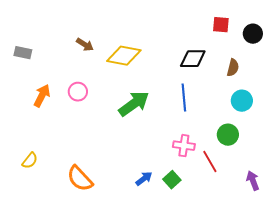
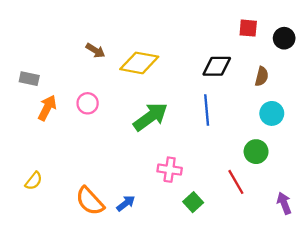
gray rectangle: (23, 53) -> (29, 79), moved
pink cross: (184, 146) -> (170, 170), moved
blue arrow: (144, 179) -> (126, 203), moved

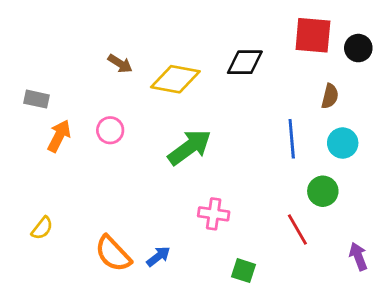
red square: (248, 28) -> (313, 35), size x1.6
black diamond: (217, 66) -> (245, 62), moved
blue line: (207, 110) -> (292, 139), moved
green square: (193, 202) -> (243, 271), moved, turned -30

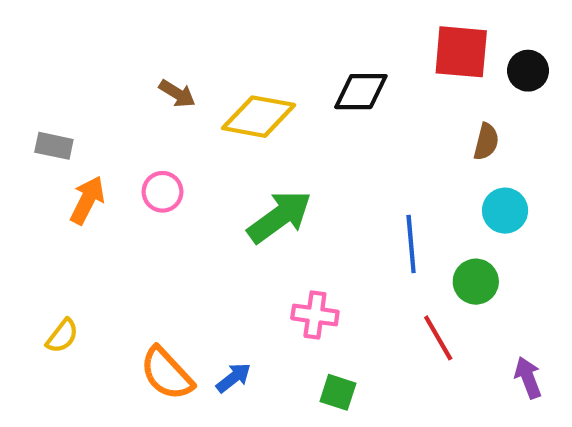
blue line: (292, 139) -> (411, 244), moved
green square: (243, 271) -> (338, 392), moved

